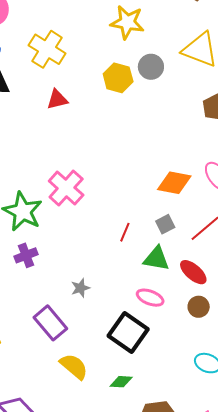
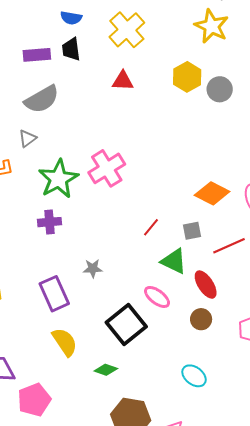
gray circle: (151, 67) -> (220, 89), moved

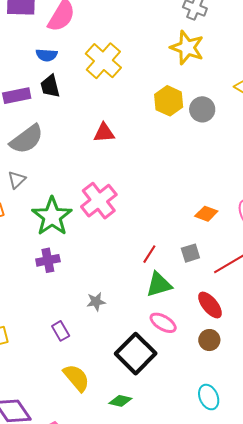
red triangle: (123, 81) -> (104, 133), moved
orange diamond: (212, 193) -> (206, 214), size x0.7
green triangle: (174, 261) -> (159, 285), moved, turned -36
purple rectangle: (54, 294) -> (61, 331), size x0.6
cyan ellipse: (194, 376) -> (209, 397), turned 35

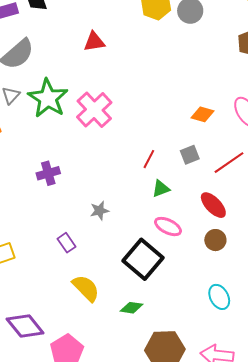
green star: (52, 216) -> (48, 98), moved
green triangle: (159, 285) -> (161, 189), size x0.7

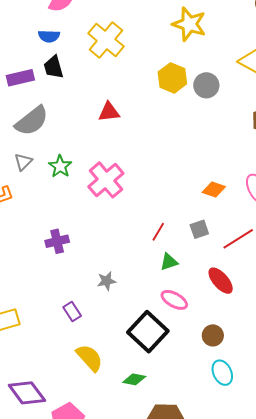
green star: (48, 98) -> (60, 166), size x0.6
brown circle: (215, 240) -> (213, 335), moved

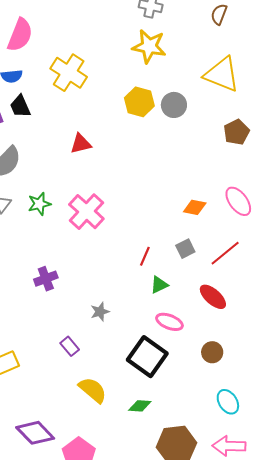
green star: (60, 166) -> (39, 204), turned 30
cyan ellipse: (222, 373) -> (228, 402), moved

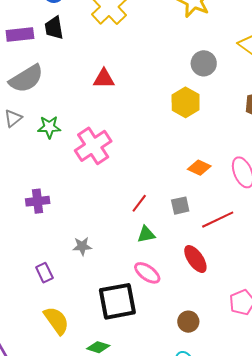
yellow hexagon: (139, 102) -> (186, 102), moved
brown circle: (212, 352) -> (188, 322), moved
black square: (147, 357) -> (117, 301), turned 30

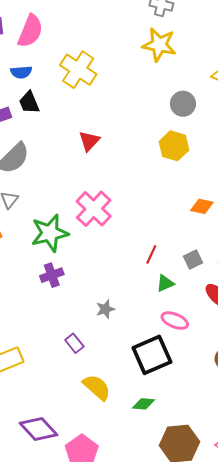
red triangle: (104, 79) -> (89, 141), turned -35
green star: (49, 127) -> (50, 233), moved, size x1.6
gray square: (180, 206) -> (193, 260), moved

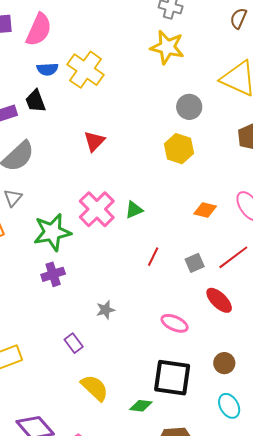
blue semicircle: (21, 72) -> (47, 69), moved
green triangle: (165, 283) -> (134, 210), moved
black square: (152, 355) -> (172, 378), moved, turned 30

